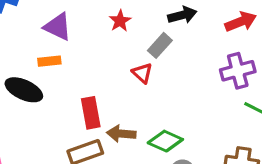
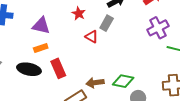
red triangle: (142, 73) -> (92, 37), moved
red rectangle: (91, 113) -> (58, 68), moved

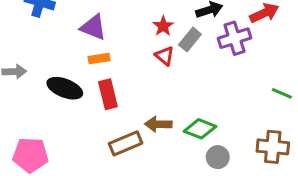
red star: (79, 13) -> (163, 26), moved
purple cross: (158, 28) -> (234, 38), moved
orange rectangle: (41, 48) -> (99, 59), moved

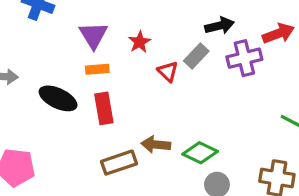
red star: (163, 26) -> (140, 42), moved
purple triangle: (93, 27) -> (93, 35), turned 32

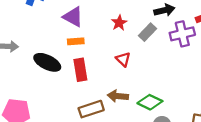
purple triangle: (93, 35) -> (73, 17), turned -30
red star: (140, 42) -> (119, 23), moved
red triangle: (168, 71) -> (123, 59), moved

